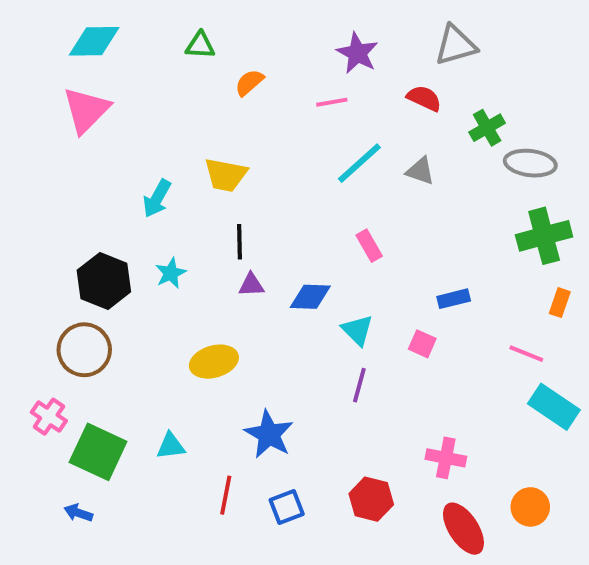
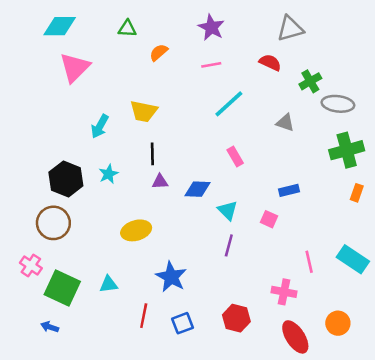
purple star: (357, 53) -> (211, 27), moved
pink triangle: (86, 110) -> (75, 67), moved
gray triangle: (420, 171) -> (285, 123), moved
pink line: (526, 354) -> (309, 262), moved, turned 55

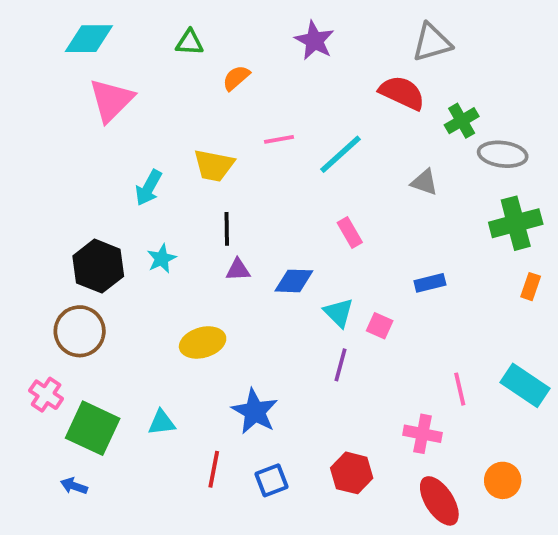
red semicircle: (270, 62) -> (402, 93), size x1.4
pink line: (211, 65) -> (279, 139), moved
pink square: (269, 219) -> (380, 326), moved

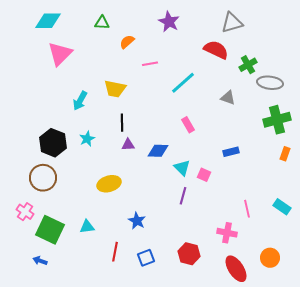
pink line: (279, 139) -> (150, 64), moved
cyan rectangle: (525, 385) -> (282, 207), size x0.7
blue star: (255, 411) -> (137, 221), size x0.7

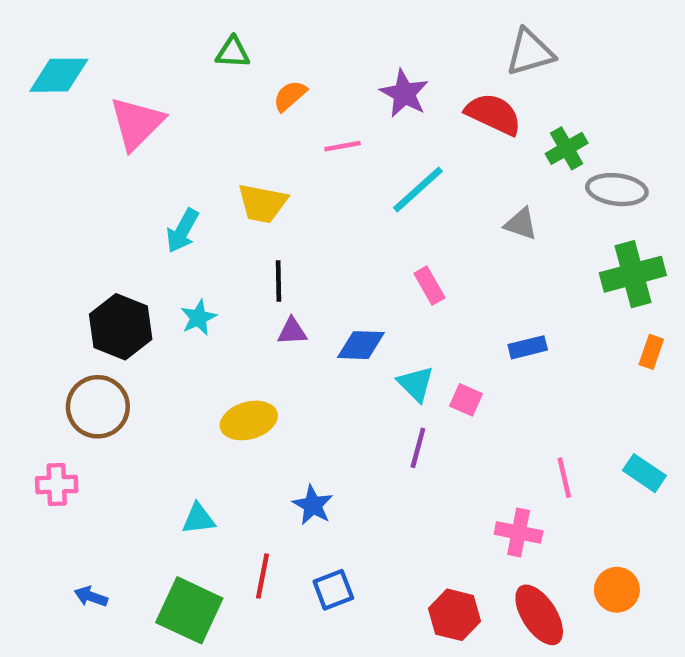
cyan diamond: (48, 21) -> (59, 75), moved
purple star: (169, 22) -> (404, 93), moved
pink cross: (25, 212) -> (57, 485), turned -36
green square: (50, 230) -> (189, 610), moved
red hexagon: (189, 254) -> (455, 615), moved

